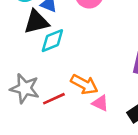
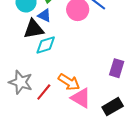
red line: (54, 99) -> (44, 92), turned -30
pink triangle: (100, 103) -> (81, 98), size x1.5

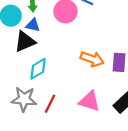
cyan diamond: (46, 45) -> (38, 69), moved
orange arrow: (69, 82) -> (92, 59), moved

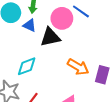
black triangle: (25, 42) -> (50, 37), moved

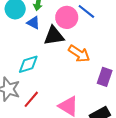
orange arrow: (78, 67) -> (79, 54), moved

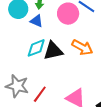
black triangle: (54, 36) -> (53, 51), moved
cyan diamond: (28, 64) -> (36, 48), moved

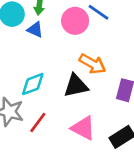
cyan diamond: (36, 48) -> (33, 84), moved
black triangle: (53, 51) -> (76, 86), moved

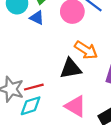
cyan diamond: (33, 84) -> (31, 106), moved
red line: (38, 122) -> (34, 87), moved, turned 36

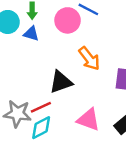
orange arrow: (86, 50) -> (89, 59), turned 30
black triangle: (71, 69) -> (61, 82), moved

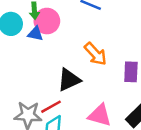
pink circle: (68, 20) -> (47, 21), moved

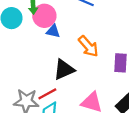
blue triangle: (35, 34) -> (53, 31), moved

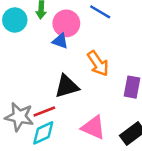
pink circle: (44, 16) -> (66, 23), moved

